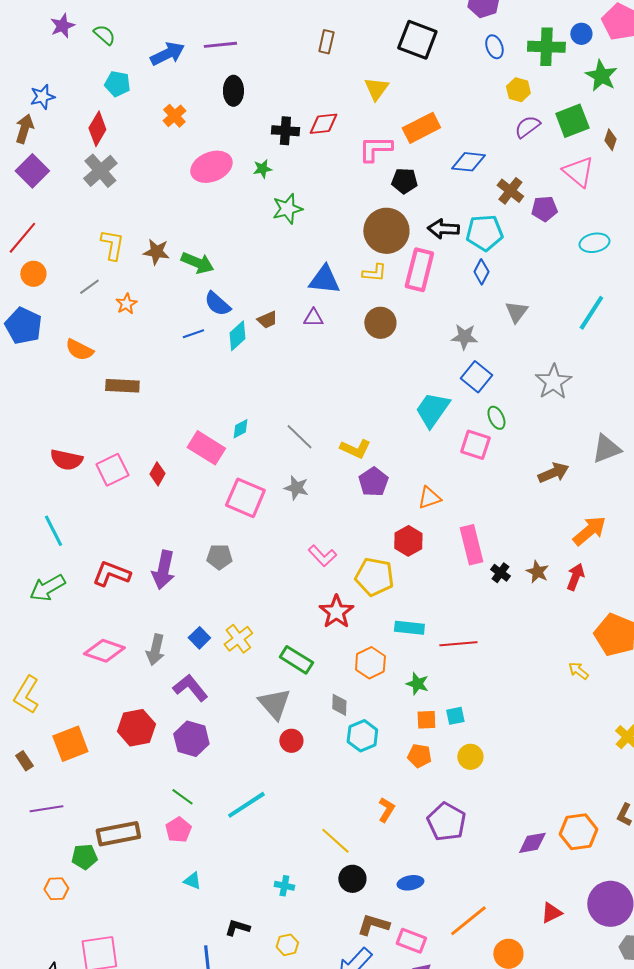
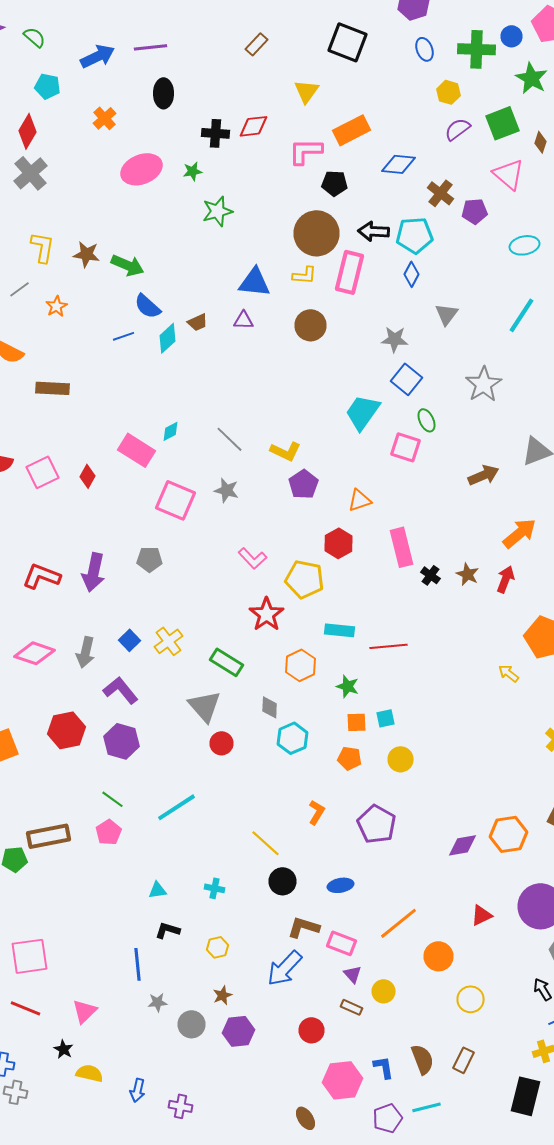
brown rectangle: (326, 42) -> (256, 44), turned 30
cyan triangle: (192, 881) -> (158, 890), moved, turned -30

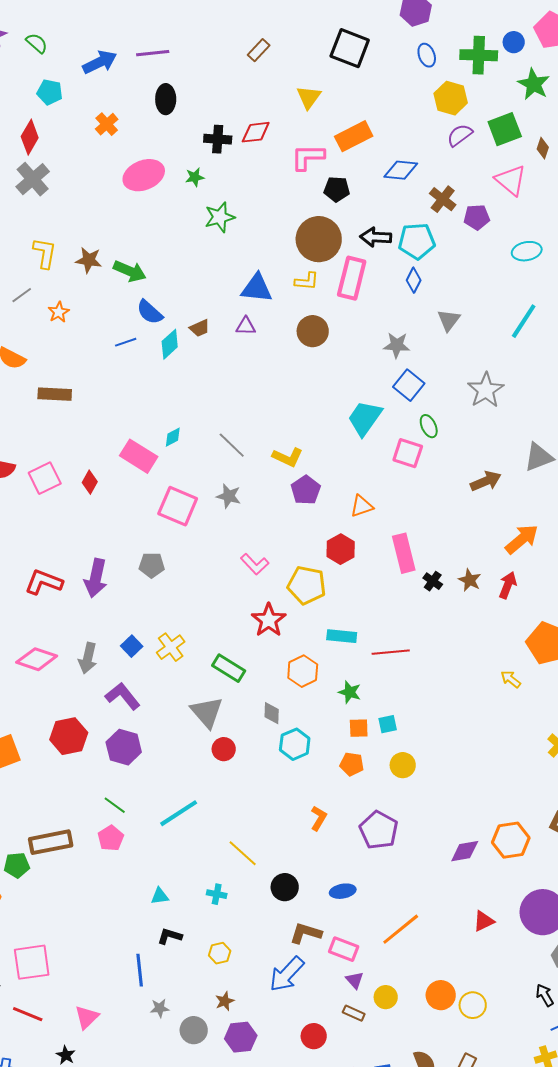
yellow hexagon: (448, 92) -> (451, 98), size x1.4
yellow line: (266, 843) -> (243, 853), moved
orange circle: (438, 956) -> (441, 995), moved

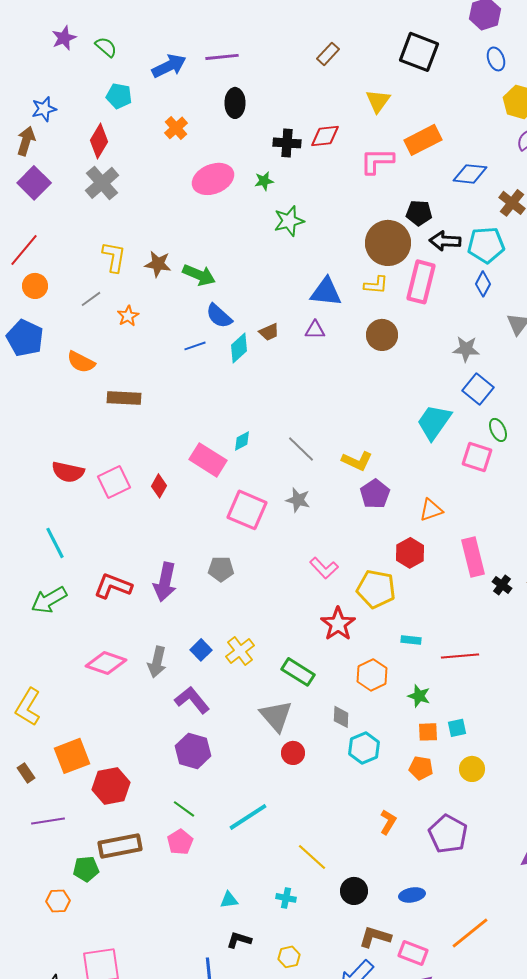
black pentagon: (337, 189) -> (419, 213), moved
cyan rectangle: (342, 636) -> (411, 640), size x0.7
red hexagon: (69, 736) -> (111, 786), moved

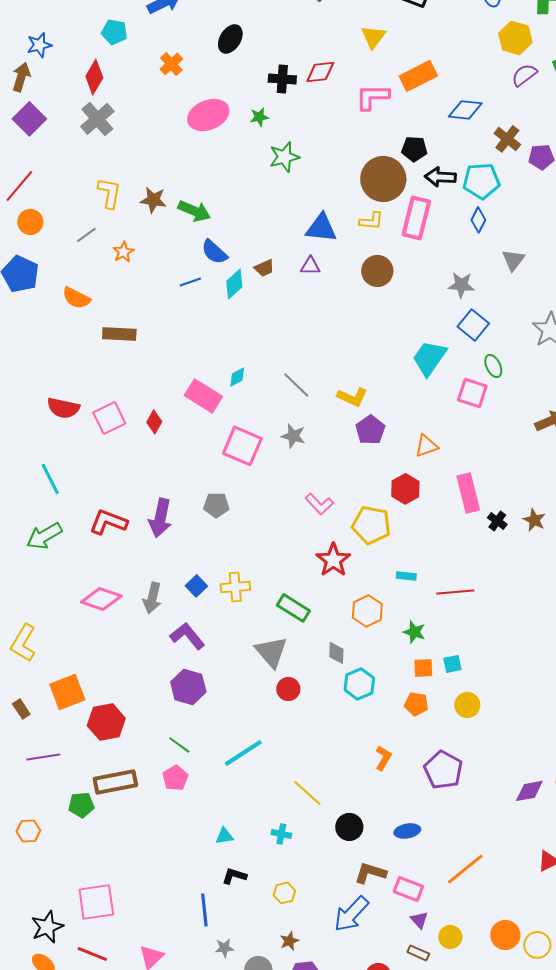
black ellipse: (235, 103) -> (230, 39), turned 32
yellow cross: (240, 651) -> (235, 587), turned 32
orange hexagon: (58, 901) -> (28, 831), moved

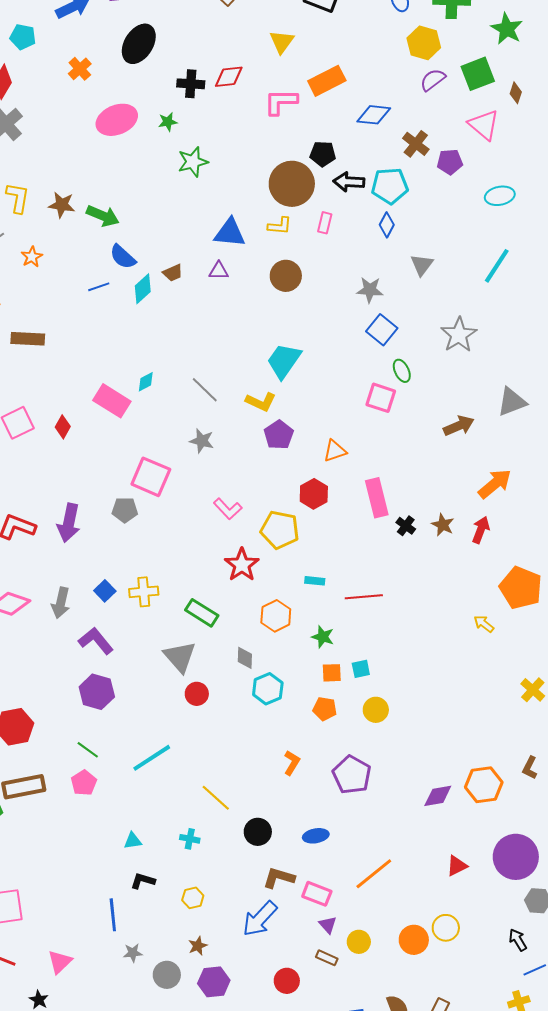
black ellipse: (230, 39) -> (139, 44), size x1.4
pink rectangle: (416, 218) -> (325, 223), size x0.5
cyan trapezoid: (429, 358) -> (284, 361), moved
pink square: (242, 446) -> (151, 477), moved
yellow circle: (537, 945) -> (446, 928), moved

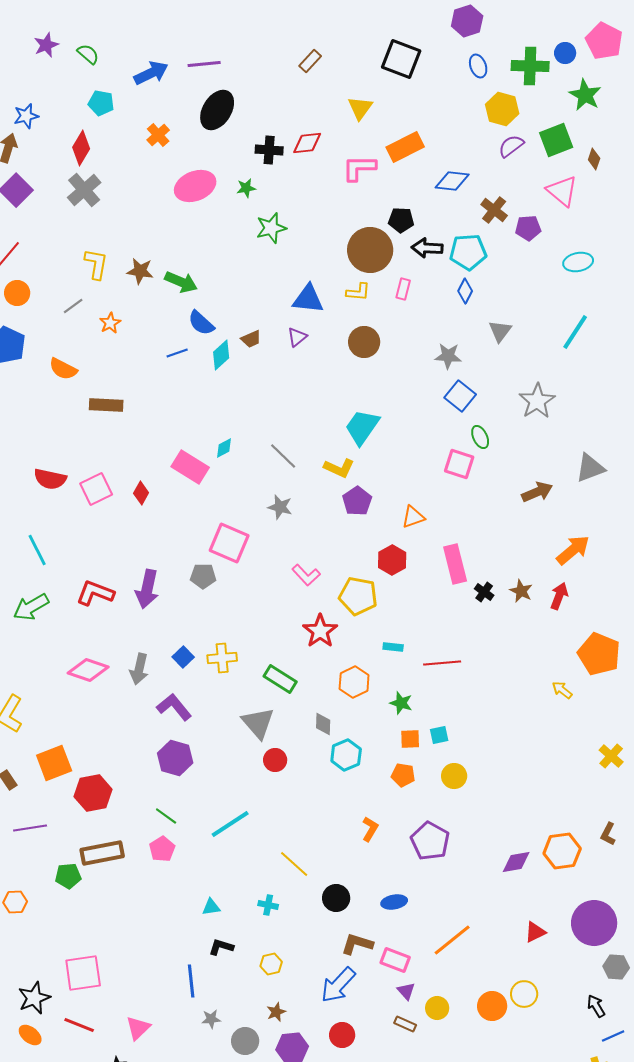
purple triangle: (219, 271) -> (297, 337), turned -40
red circle: (287, 981) -> (342, 1035), moved

